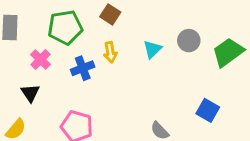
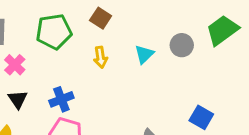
green trapezoid: (228, 52) -> (222, 30), moved
pink cross: (40, 59) -> (15, 65), moved
blue cross: (83, 68) -> (61, 99), moved

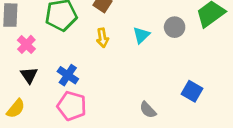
blue cross: (61, 99) -> (68, 75), turned -35

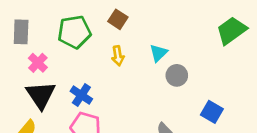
gray circle: (175, 27) -> (177, 75), moved
black triangle: (29, 75) -> (41, 95), size x1.6

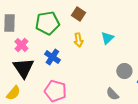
gray circle: (177, 75) -> (124, 71), moved
blue cross: (81, 95) -> (52, 57), moved

